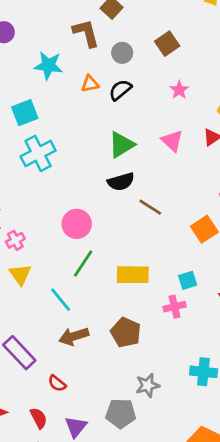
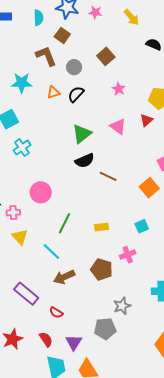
cyan cross: (38, 153) -> (22, 148), size x0.7
pink circle: (77, 224) -> (41, 192), moved
pink cross: (15, 240) -> (13, 213), turned 32
yellow rectangle: (133, 275) -> (101, 227), size x0.6
pink cross: (175, 307) -> (128, 255), moved

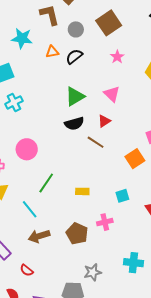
brown square: (106, 56) -> (109, 23), size x1.4
red triangle: (147, 120) -> (104, 121), moved

